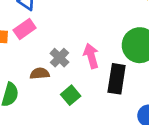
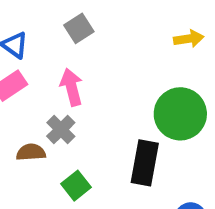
pink arrow: (91, 56) -> (71, 87), moved

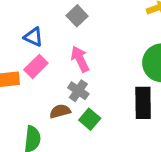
green square: (76, 186) -> (90, 119), moved

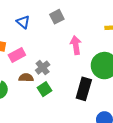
pink arrow: (80, 59) -> (76, 45), moved
pink rectangle: (36, 66) -> (17, 55), moved

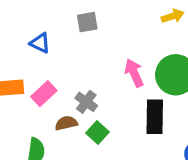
gray square: (57, 17) -> (87, 22), turned 32
pink arrow: (76, 45) -> (134, 73), moved

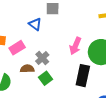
blue triangle: (40, 43) -> (35, 24), moved
pink arrow: (134, 73) -> (75, 46), turned -144

